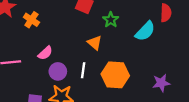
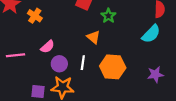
cyan semicircle: (145, 31) -> (151, 34), moved

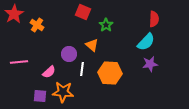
pink semicircle: (48, 47) -> (49, 72), moved
purple circle: (59, 64) -> (69, 54), moved
purple star: (155, 74) -> (150, 64), moved

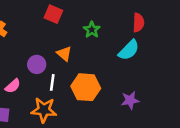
green star: (106, 25) -> (92, 30), moved
purple star: (150, 64) -> (130, 100), moved
orange star: (63, 92) -> (44, 110), moved

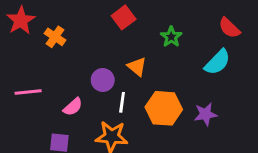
red square: (53, 14) -> (124, 17), turned 30
red semicircle: (138, 23) -> (229, 28), turned 132
purple star: (130, 100) -> (205, 114), moved

